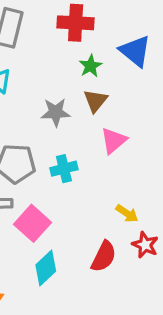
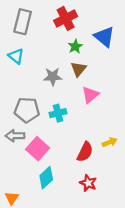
red cross: (76, 23) -> (66, 18), turned -30
yellow arrow: (127, 213) -> (110, 142), moved, turned -56
red star: (145, 245) -> (88, 183), moved
red semicircle: (104, 256) -> (85, 152), moved

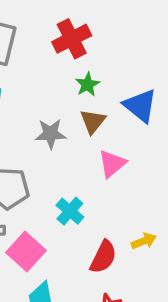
blue triangle: (104, 37) -> (140, 106), moved
cyan cross: (58, 113) -> (70, 211), moved, turned -35

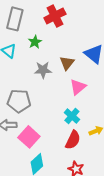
green star: (88, 84) -> (35, 42), moved
cyan cross: (70, 211) -> (72, 116), moved

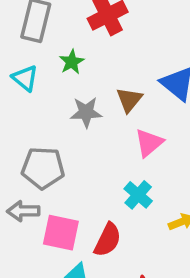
pink square: (29, 137) -> (61, 233), turned -30
red semicircle: (73, 140) -> (108, 240), moved

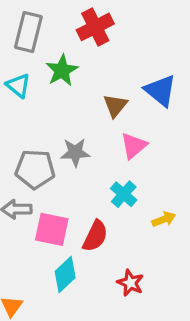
green star: (72, 62) -> (62, 70), size x1.4
gray star: (86, 112) -> (75, 152), moved

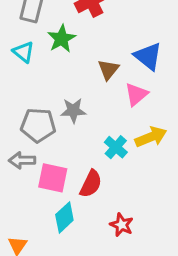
pink triangle: (134, 146) -> (136, 94), moved
yellow arrow: (164, 219) -> (151, 137), moved, size x1.5

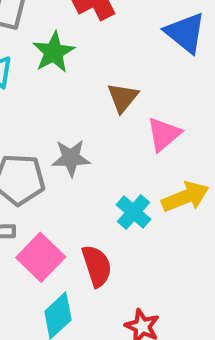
blue triangle: (148, 56) -> (185, 33), moved
pink square: (53, 178) -> (41, 257), turned 32
red semicircle: (91, 184) -> (97, 266), turned -44

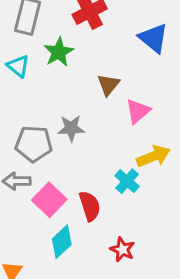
cyan cross: (134, 212) -> (127, 181), moved

